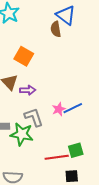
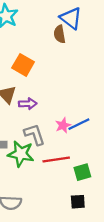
red line: (57, 157) -> (56, 160), moved

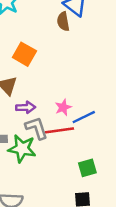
purple arrow: (28, 104) -> (26, 107), moved
pink star: (63, 125) -> (63, 107), moved
red line: (56, 160) -> (60, 130), moved

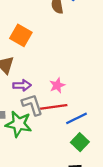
blue line: (84, 117) -> (77, 118), moved
green square: (87, 168) -> (80, 142), turned -30

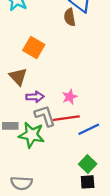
green square: (80, 142) -> (88, 164), moved

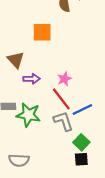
orange square: (34, 47) -> (42, 32), moved, turned -30
gray L-shape: (45, 116) -> (63, 121), moved
red line: (66, 118) -> (61, 99), turned 60

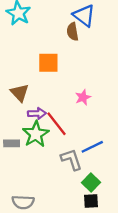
pink star: (64, 79) -> (83, 97), moved
red line: (61, 99) -> (56, 124), moved
green star: (28, 115) -> (36, 134), moved, turned 30

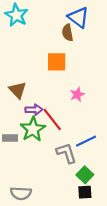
orange square: (48, 63) -> (57, 62), moved

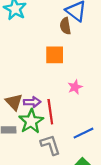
brown triangle: (18, 90) -> (14, 102), moved
red line: (52, 119) -> (50, 112), turned 30
gray L-shape: (66, 153) -> (50, 145), moved

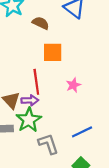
brown semicircle: (65, 26) -> (41, 23), moved, turned 126
red line: (50, 112) -> (36, 82), moved

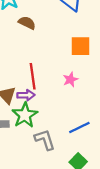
brown semicircle: (41, 23) -> (27, 23), moved
orange square: (53, 52) -> (80, 46), moved

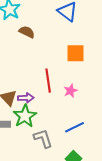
red line: (33, 76) -> (48, 81), moved
pink star: (70, 80) -> (70, 91), moved

